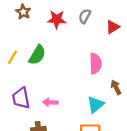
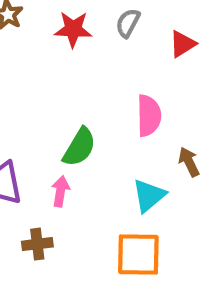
green semicircle: (37, 55) -> (79, 147), moved
pink arrow: (50, 102) -> (60, 191), turned 96

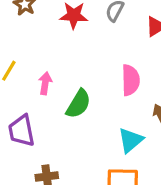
pink arrow: (60, 191) -> (45, 83), moved

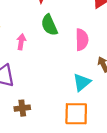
green semicircle: (78, 104) -> (49, 25), moved, turned 125

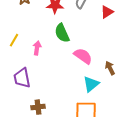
pink semicircle: (82, 40) -> (83, 56), moved, turned -54

